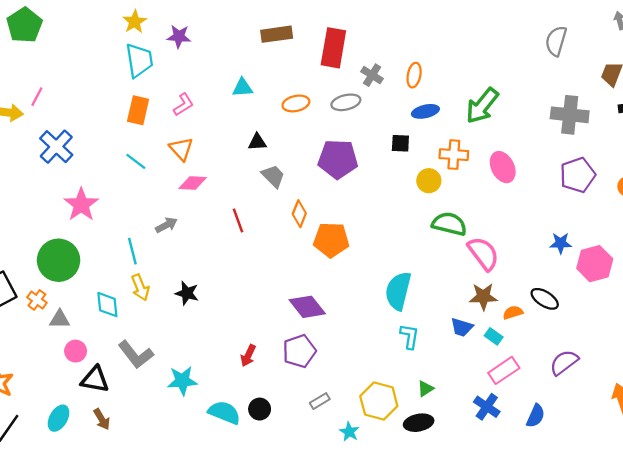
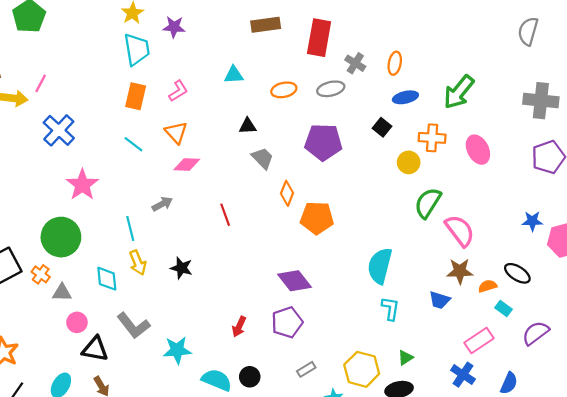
black square: (400, 143) -> (382, 127), turned 36
red line: (238, 220) -> (225, 215), moved
green semicircle: (449, 224) -> (428, 203), turned -72
cyan rectangle: (494, 336) -> (504, 308), moved

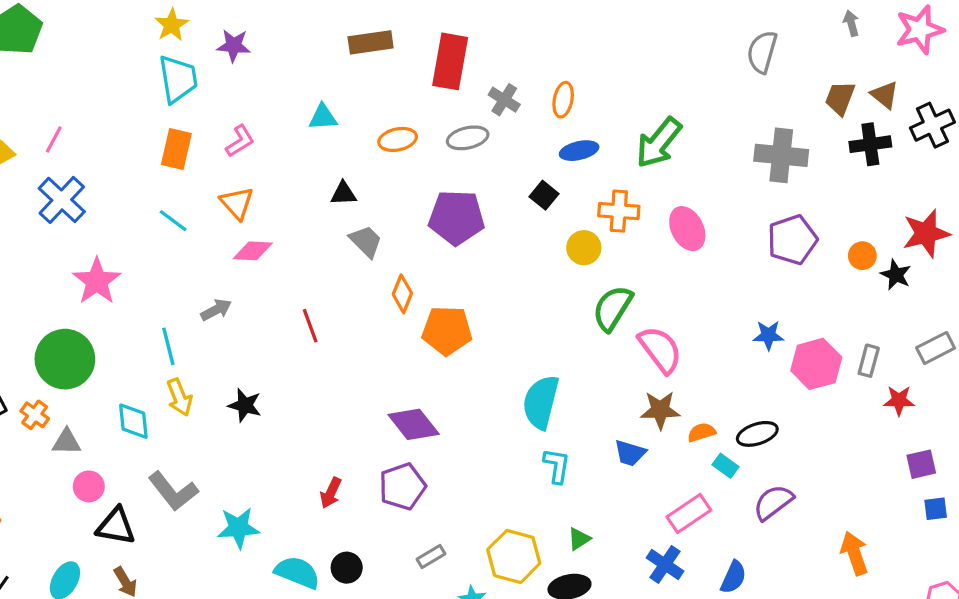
pink line: (41, 83) -> (54, 139), moved
black ellipse: (517, 273) -> (757, 434), moved, turned -50

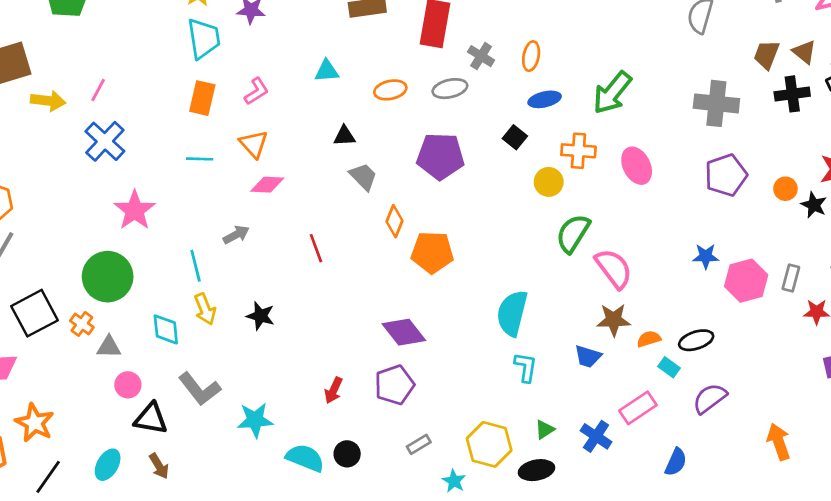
cyan line: (173, 221) -> (200, 159), turned -35
blue cross: (665, 564) -> (596, 436), moved

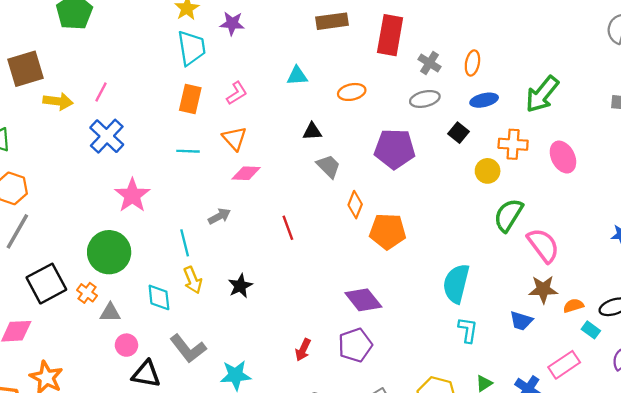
gray ellipse: (450, 89) -> (425, 99), moved
black star: (260, 316) -> (240, 286), turned 30

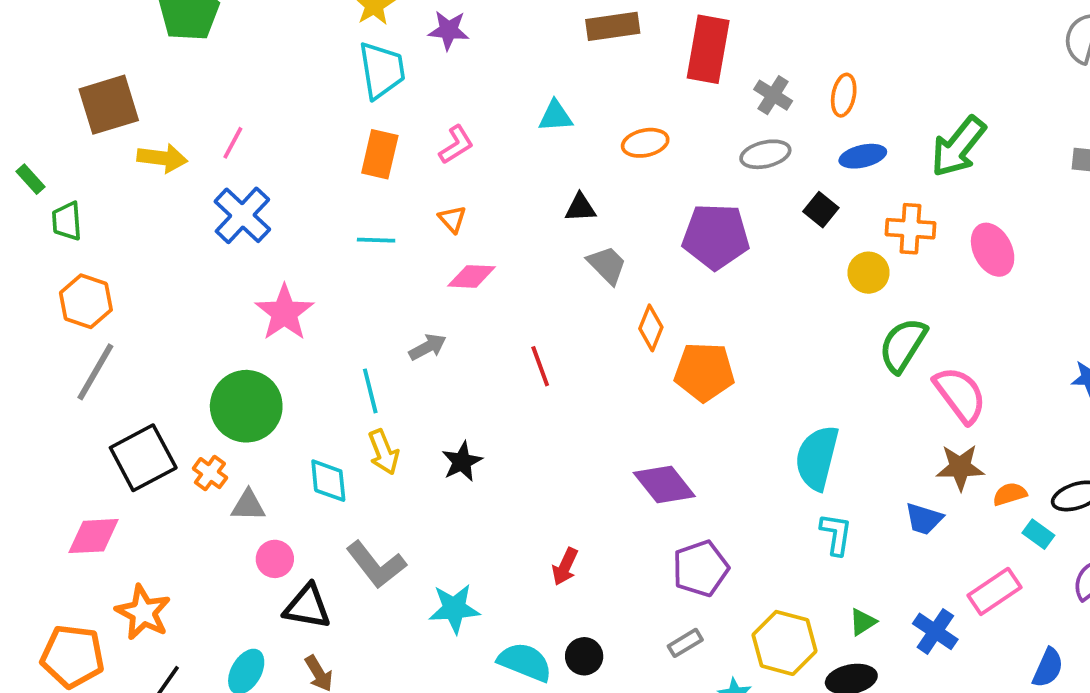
orange triangle: (234, 138) -> (452, 219), size x0.7
purple pentagon: (355, 345) -> (701, 568), moved

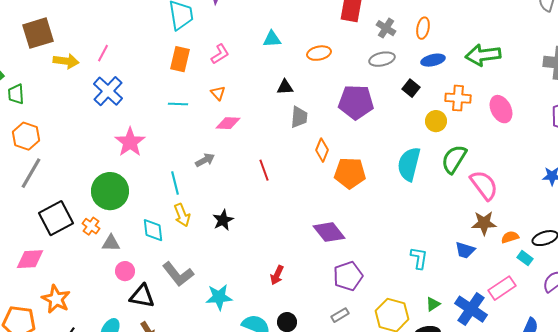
green arrow: (958, 147) -> (483, 55), turned 44
gray trapezoid: (607, 265) -> (299, 117), turned 50
cyan semicircle: (817, 458) -> (409, 164), moved
blue cross: (935, 631) -> (471, 309), size x1.4

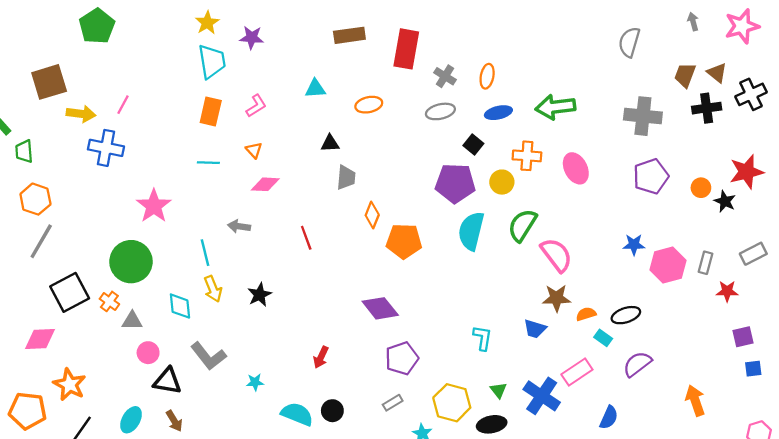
blue cross: (108, 91) -> (106, 148), moved, turned -32
purple pentagon: (356, 102) -> (455, 183), moved
gray arrow: (205, 160) -> (239, 226), turned -144
cyan star: (219, 297) -> (255, 382), size x0.6
green triangle: (433, 304) -> (498, 390), turned -35

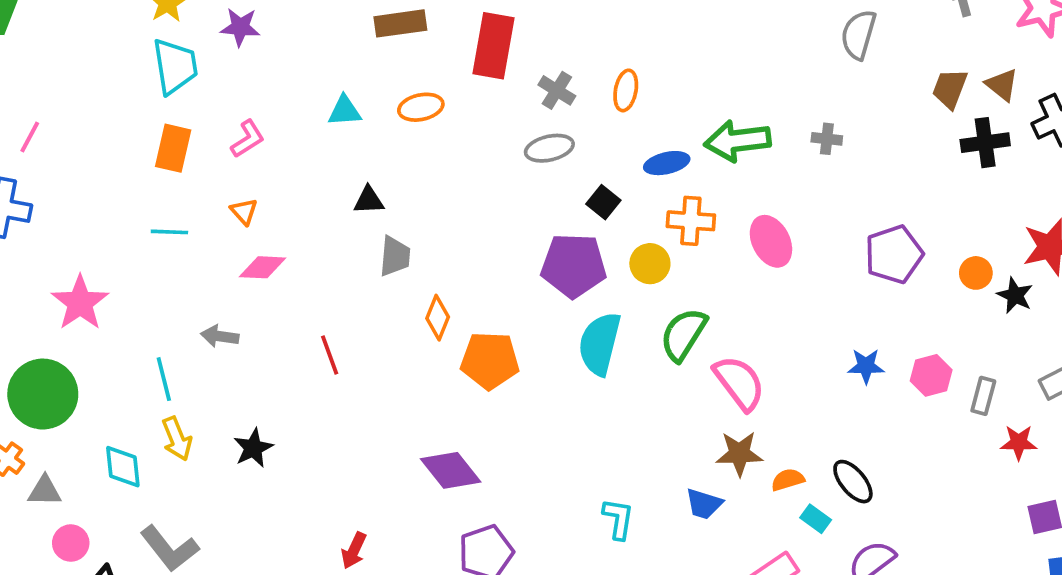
orange ellipse: (369, 105) -> (421, 107), moved
blue ellipse: (498, 113) -> (667, 163), moved
gray cross: (643, 116) -> (827, 139), moved, size x0.5
pink hexagon: (668, 265) -> (931, 375), moved, size x0.7
black ellipse: (626, 315) -> (853, 482), turned 68

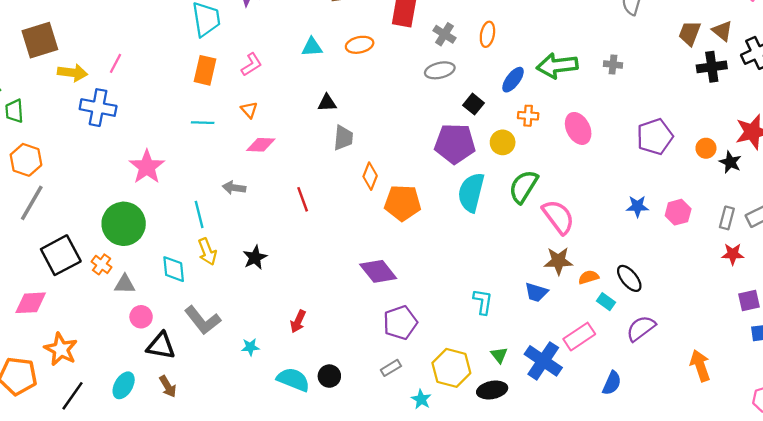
blue ellipse: (667, 163) -> (513, 80), turned -40
orange cross: (691, 221) -> (528, 116), size x0.7
gray rectangle: (983, 396) -> (727, 218), moved
red arrow: (354, 550) -> (298, 321), moved

